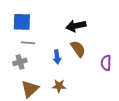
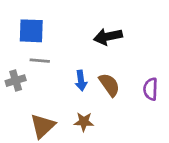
brown semicircle: (78, 49) -> (109, 85), moved
gray cross: (20, 62) -> (16, 81), moved

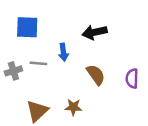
gray line: (40, 61) -> (38, 63), moved
blue arrow: (81, 81) -> (63, 52), moved

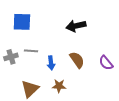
blue arrow: (63, 52) -> (51, 63), moved
purple semicircle: (132, 78) -> (106, 63), turned -42

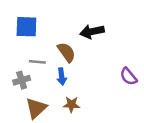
gray cross: (11, 57) -> (22, 80), moved
brown semicircle: (77, 60) -> (67, 52), moved

